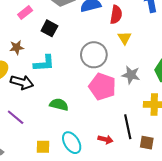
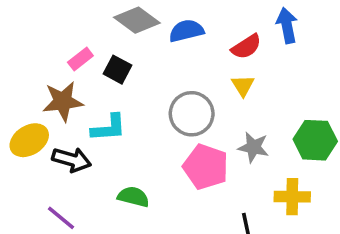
pink rectangle: (25, 12) -> (80, 59), moved
red semicircle: (116, 15) -> (246, 47), moved, turned 48
brown star: (17, 47) -> (63, 101), size x1.6

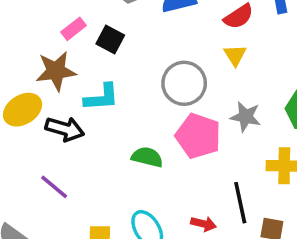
green semicircle: (133, 197) -> (147, 157), moved

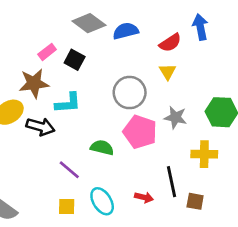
purple line: (54, 187) -> (69, 170), moved

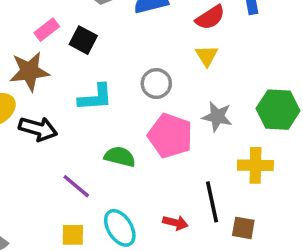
gray circle: (130, 93) -> (156, 84), size x0.7
cyan L-shape: (68, 103) -> (95, 97), moved

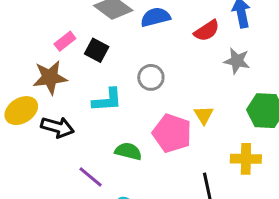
yellow triangle: (207, 56) -> (204, 115), moved
gray circle: (156, 84) -> (151, 77), moved
gray star: (217, 117) -> (237, 61), moved

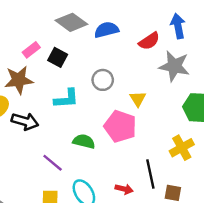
gray star: (237, 61) -> (174, 66), size x1.4
yellow triangle: (204, 115) -> (138, 99), moved
yellow cross: (246, 159) -> (182, 148), turned -30

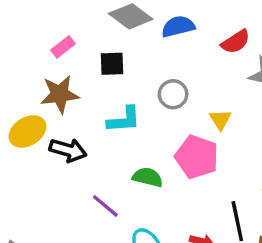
pink rectangle: (31, 50) -> (63, 47), moved
black square: (58, 57) -> (112, 64), turned -30

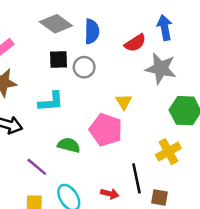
blue semicircle: (178, 27) -> (92, 31), turned 105
black square: (112, 64) -> (59, 60), moved
gray circle: (173, 94) -> (84, 67), moved

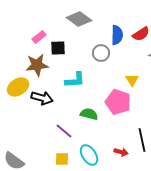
blue semicircle: (92, 31) -> (117, 35), moved
black square: (59, 60) -> (58, 48), moved

